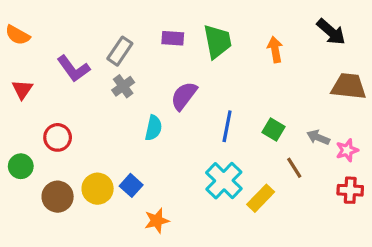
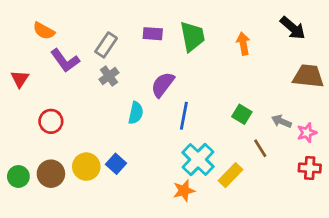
orange semicircle: (18, 35) -> (44, 31), moved
blue line: (227, 126) -> (184, 116), moved
green circle: (21, 166) -> (18, 176), moved
orange star: (157, 221) -> (184, 191), moved

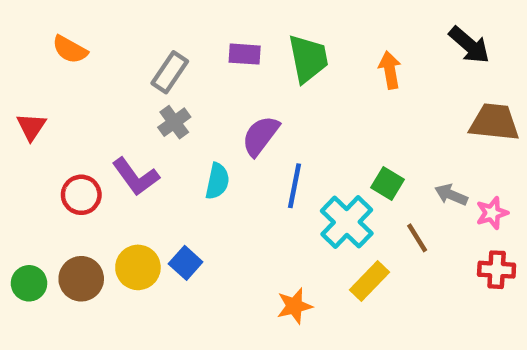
purple L-shape: (65, 61) -> (136, 177), moved
cyan cross: (198, 160) -> (347, 222), moved

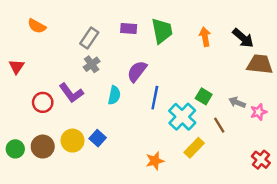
black arrow: (469, 45) -> (243, 38), moved
red cross: (497, 270) -> (261, 160), moved, turned 36

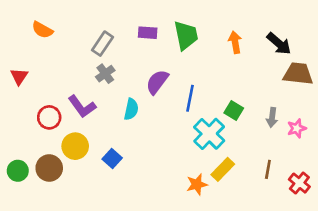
blue line: (155, 98) -> (190, 98), moved
gray arrow: (237, 102) -> (272, 117), turned -105
brown line: (219, 125) -> (268, 169), moved, turned 42
yellow circle: (73, 141) -> (75, 146), moved
orange star: (155, 161) -> (197, 184), moved

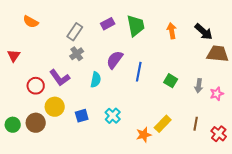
purple rectangle: (148, 33) -> (108, 24), turned -32
cyan cross: (209, 134) -> (113, 116), moved, size x0.7
blue square: (112, 158) -> (82, 116), turned 32

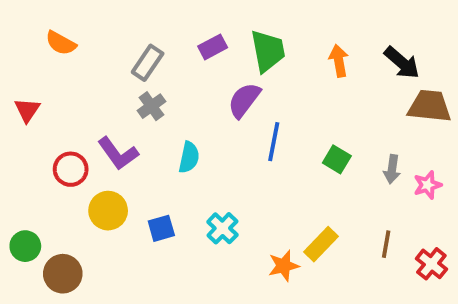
purple semicircle: (115, 60) -> (244, 100), moved
brown circle: (36, 123) -> (63, 274), moved

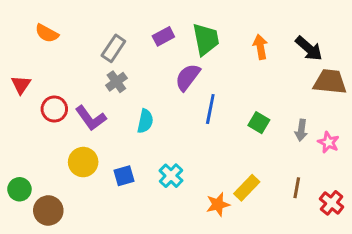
red circle: (71, 169) -> (54, 109), moved
pink star: (428, 185) -> (329, 142), turned -30

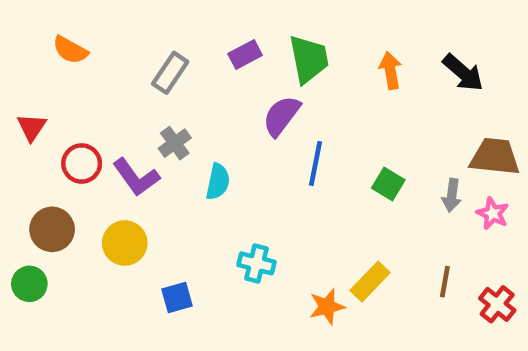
gray cross: (116, 82) -> (175, 143), moved
brown trapezoid: (330, 82) -> (495, 157), moved
blue square: (124, 176) -> (177, 297), moved
cyan cross: (171, 176) -> (256, 263), turned -30
brown circle: (48, 210) -> (52, 229), moved

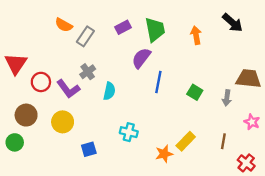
orange semicircle: (70, 50) -> (64, 25), moved
black arrow: (463, 73) -> (232, 23), moved
red triangle: (32, 127) -> (16, 64), size x1.5
pink star: (493, 213) -> (252, 122), moved
red cross: (497, 304) -> (246, 163), moved

